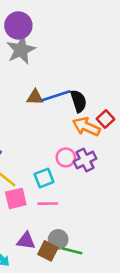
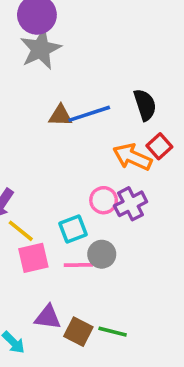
black semicircle: (79, 101) -> (145, 105), moved
gray circle: (58, 239) -> (102, 254), moved

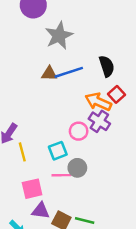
gray star: (41, 49) -> (59, 36), moved
purple cross: (131, 204) -> (99, 121), moved, turned -30
yellow line: (21, 231) -> (22, 152), turned 36
pink square: (33, 258) -> (32, 189), moved

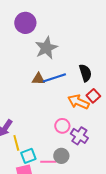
purple cross: (99, 121) -> (79, 136), moved
cyan square: (58, 151) -> (28, 156), moved

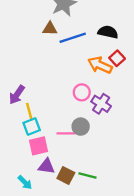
black semicircle: (85, 73) -> (108, 32), turned -60
brown triangle: (38, 79) -> (50, 29), moved
cyan square: (28, 156) -> (32, 127), moved

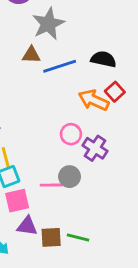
brown square: (66, 175) -> (51, 237), turned -30

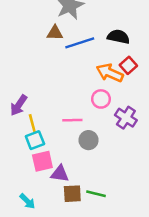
pink circle: (71, 134) -> (101, 99), moved
purple cross: (95, 148) -> (126, 118), moved
pink line: (51, 185) -> (72, 120), moved
purple triangle: (27, 226) -> (60, 174), moved

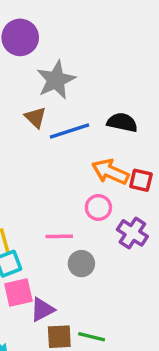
brown triangle: (55, 33) -> (35, 117), turned 42
red square: (128, 65) -> (141, 180), moved, turned -35
purple triangle: (60, 174) -> (42, 310), turned -36

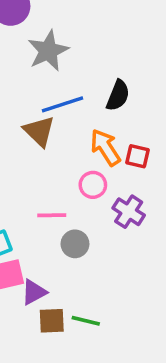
brown triangle: (35, 117) -> (39, 131), moved, size x1.4
black semicircle: (122, 122) -> (118, 95), turned 100
orange arrow: (110, 172) -> (105, 147), turned 33

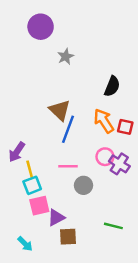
gray star: (48, 51) -> (66, 56), size x0.6
blue line: (62, 104) -> (68, 129), moved, turned -52
pink circle: (93, 185) -> (105, 157), moved
green line: (86, 321) -> (113, 226), moved

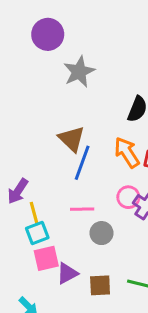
gray star: (66, 56) -> (79, 72), size x1.5
brown square: (68, 237) -> (100, 285), moved

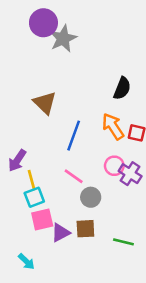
gray star: (79, 72) -> (63, 39), moved
brown triangle: (72, 139) -> (45, 103), moved
pink line: (82, 209) -> (74, 176), turned 36
brown square: (100, 285) -> (85, 229), moved

